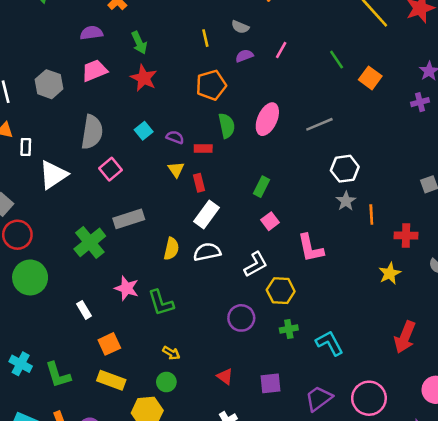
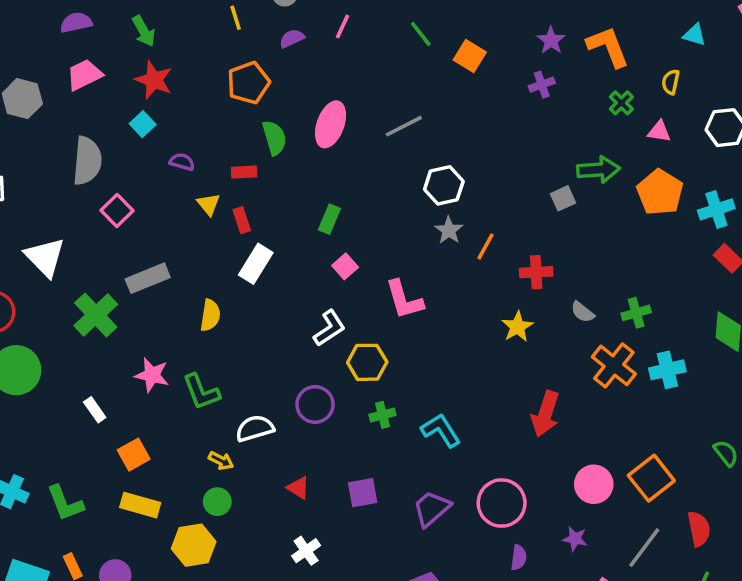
cyan square: (144, 131) -> (143, 124), moved
purple semicircle: (175, 137) -> (182, 162), moved
white triangle: (53, 175) -> (45, 257), moved, turned -36
orange line: (371, 214) -> (486, 246), turned 36
white semicircle: (207, 252) -> (255, 428), moved

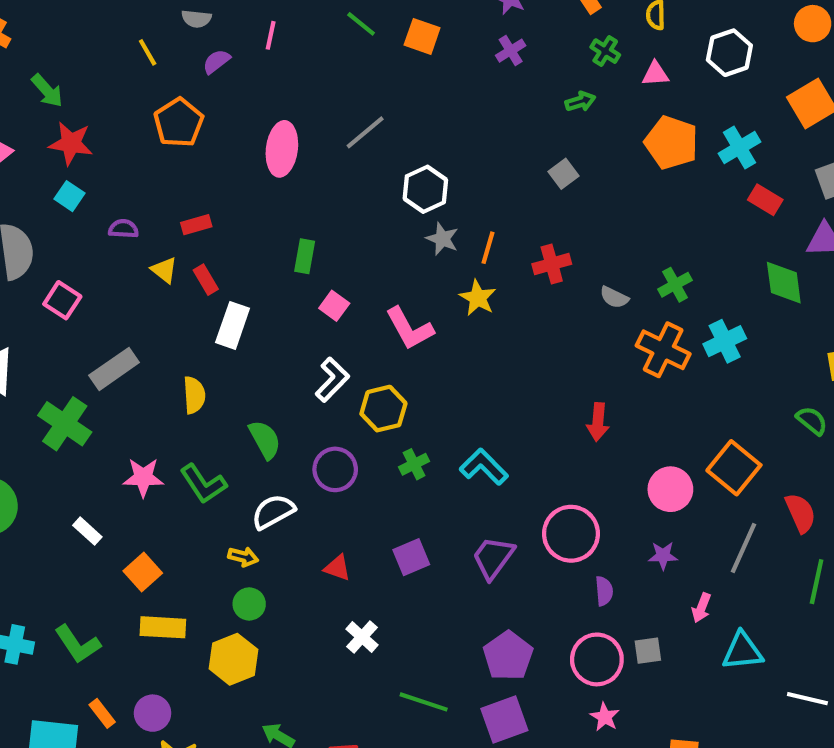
green semicircle: (274, 138) -> (265, 440), moved
green arrow: (598, 170) -> (580, 102), moved, size x0.6
yellow star: (517, 327) -> (478, 298), moved
red arrow: (545, 414) -> (598, 422), size x0.7

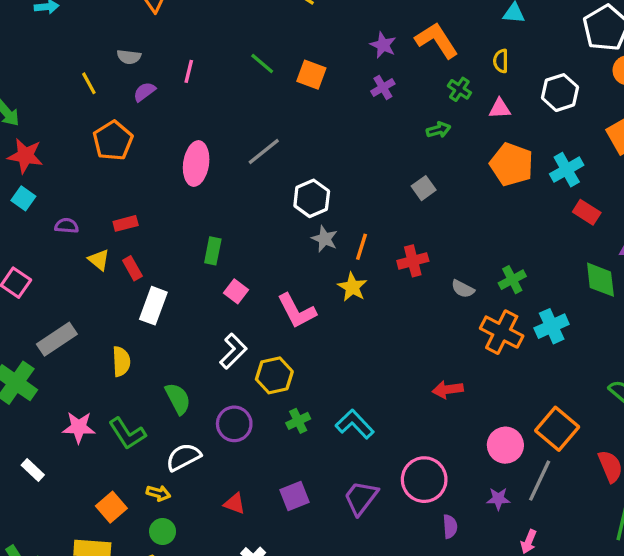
red arrow: (598, 422) -> (448, 390), turned 76
gray line: (744, 548) -> (540, 481), moved
orange square: (143, 572) -> (111, 507), moved

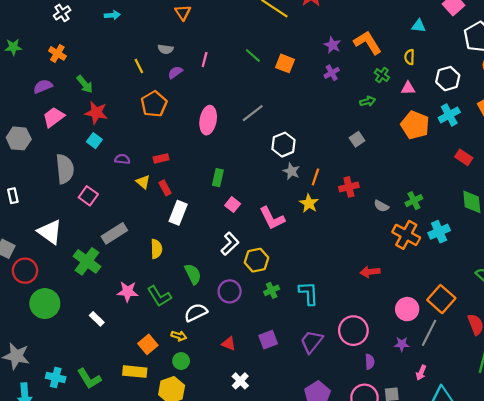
cyan cross: (567, 170) -> (449, 115), moved
cyan L-shape: (355, 424) -> (309, 293), turned 40

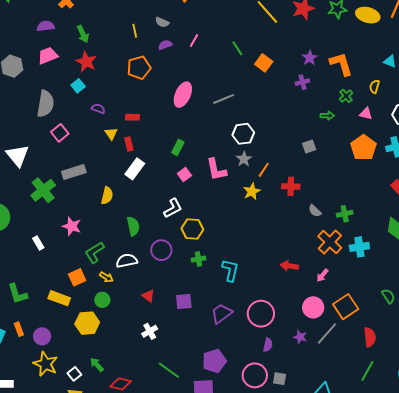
pink L-shape: (272, 218) -> (216, 170), moved
green L-shape: (159, 296) -> (94, 252), moved, turned 75
pink arrow: (421, 373) -> (322, 275), moved

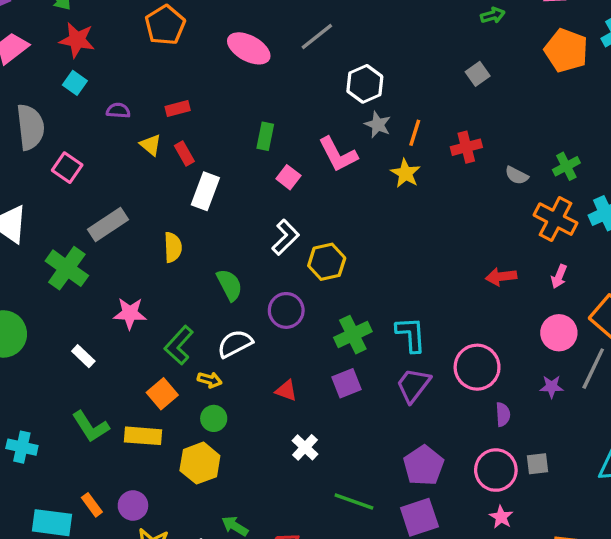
pink ellipse: (183, 95) -> (249, 48), turned -70
green cross: (198, 259) -> (353, 335), moved, size x1.5
cyan L-shape: (230, 270) -> (411, 334), moved
green L-shape: (17, 294) -> (90, 427), moved

